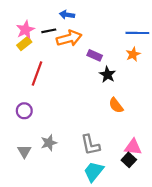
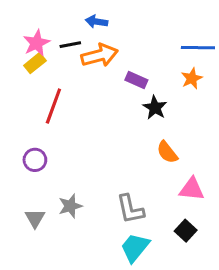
pink triangle: (133, 147) -> (192, 189), moved

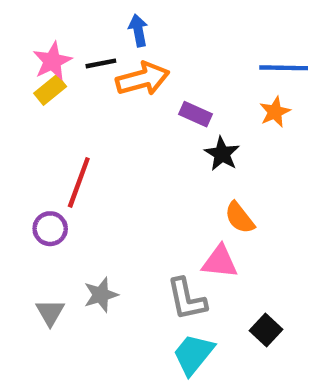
blue arrow: (96, 22) -> (138, 30), turned 70
red line: (53, 106) -> (79, 182), moved
pink triangle: (192, 189) -> (220, 262), moved

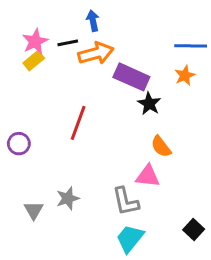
purple rectangle: (196, 114) -> (131, 77), size x1.6
red line: (79, 182) -> (78, 123), moved
purple circle: (50, 229) -> (19, 144), moved
black square: (266, 330) -> (194, 230), moved

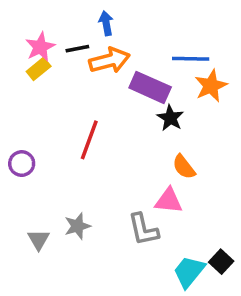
blue line: (191, 46) -> (191, 59), moved
orange star: (185, 75) -> (211, 86), size x1.4
cyan trapezoid: (130, 238) -> (189, 272), moved

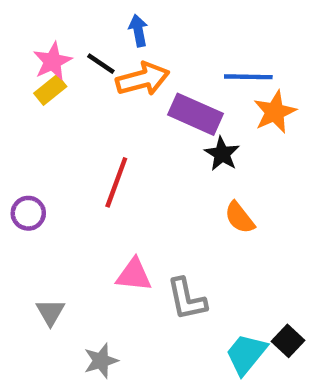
black line: (77, 49) -> (101, 64), turned 45
pink triangle: (169, 201) -> (134, 275), moved
gray star: (77, 226) -> (101, 361), moved

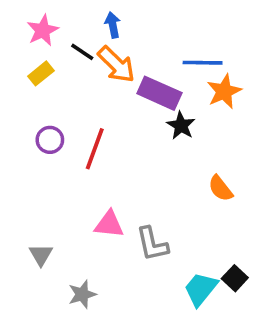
pink star: (52, 61) -> (43, 30), moved
orange arrow: (143, 79) -> (116, 64), turned 60
purple circle: (28, 213) -> (50, 140), moved
orange semicircle: (240, 218) -> (220, 188), moved

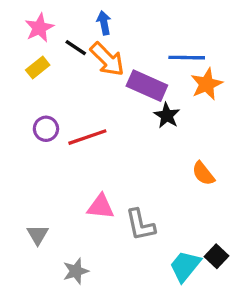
red line: (95, 149) -> (87, 137), turned 51

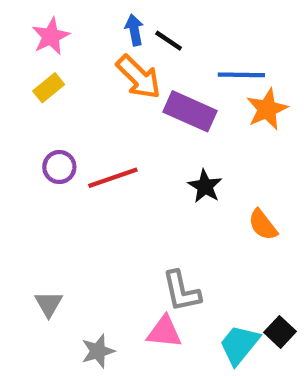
black line: (76, 48) -> (169, 41), moved
black star: (167, 116) -> (205, 186), moved
pink triangle: (101, 207) -> (164, 332), moved

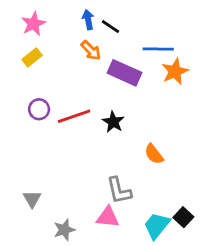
orange arrow: (139, 77) -> (91, 50), size x0.7
black star: (205, 186) -> (113, 122), moved
orange semicircle: (263, 225) -> (154, 154), moved

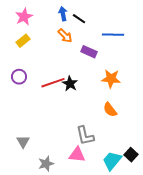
orange star: (175, 71) -> (111, 79), moved, turned 30
purple rectangle: (125, 73) -> (89, 52), size x0.7
purple circle: (39, 109) -> (19, 77), moved
black star: (113, 122) -> (70, 84), moved

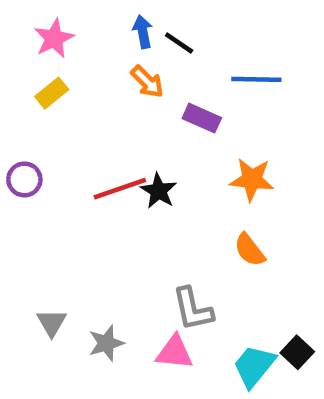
purple circle: (19, 77) -> (24, 179), moved
gray star: (46, 164) -> (106, 343), moved

